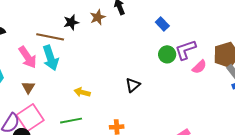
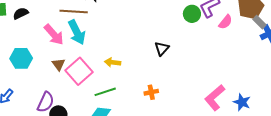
pink square: (30, 118) -> (79, 71), moved

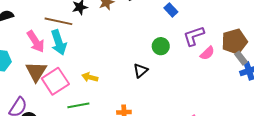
green circle: (192, 14) -> (161, 46), moved
brown triangle: (59, 64) -> (36, 72), size x1.6

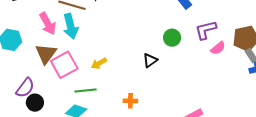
yellow arrow: (90, 77) -> (99, 63), turned -49

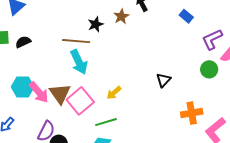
pink arrow: (48, 24) -> (39, 92), moved
green circle: (172, 38) -> (209, 69), moved
orange cross: (130, 101) -> (192, 113), moved, size x1.5

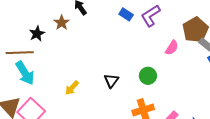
purple L-shape: (212, 39) -> (151, 16), moved
green circle: (209, 69) -> (148, 76), moved
yellow arrow: (114, 93) -> (72, 88), moved

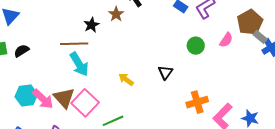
green circle: (148, 76) -> (196, 46), moved
yellow arrow: (72, 88) -> (126, 79), turned 84

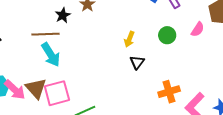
yellow arrow: (126, 79) -> (129, 39), moved, turned -105
pink square: (85, 103) -> (57, 93), turned 32

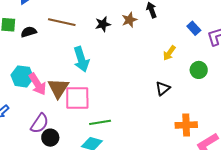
brown line: (46, 34) -> (62, 22), moved
yellow arrow: (129, 39) -> (169, 53), moved

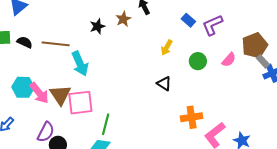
brown line: (62, 22) -> (56, 44), moved
black semicircle: (29, 32) -> (25, 42), turned 49
black triangle: (163, 88) -> (164, 84), turned -42
green line: (100, 122) -> (106, 124), turned -60

